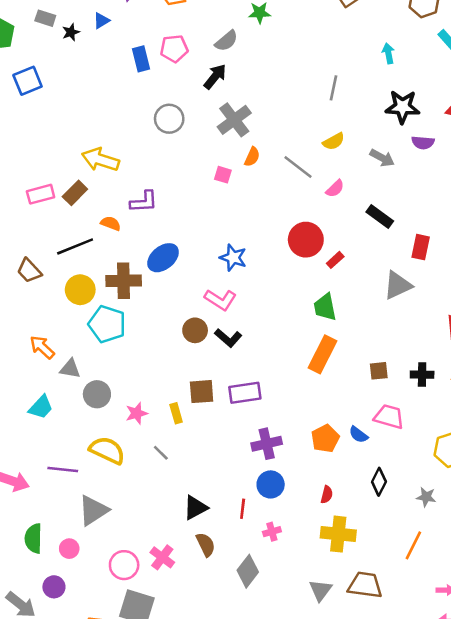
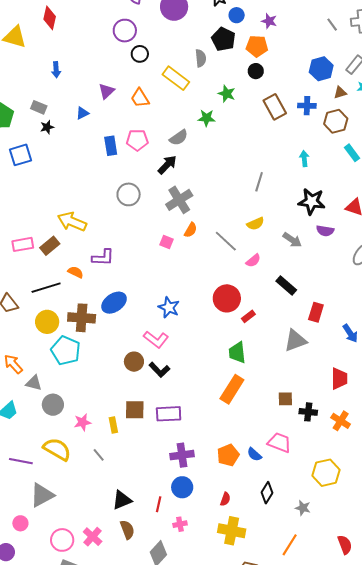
black star: (71, 32) -> (47, 127), moved
brown square: (379, 371) -> (285, 399), moved

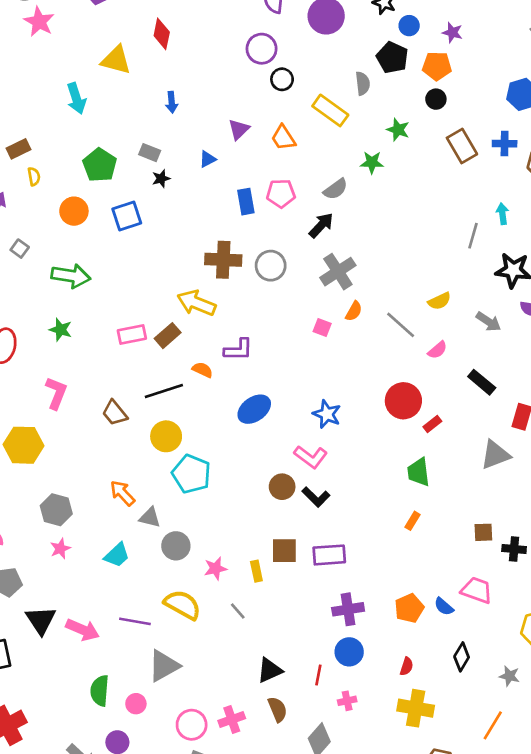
gray line: (259, 182) -> (473, 236), moved
brown cross: (82, 318) -> (223, 260), moved
orange rectangle: (232, 389) -> (412, 521), size x0.5
pink cross: (93, 537) -> (232, 719), turned 30

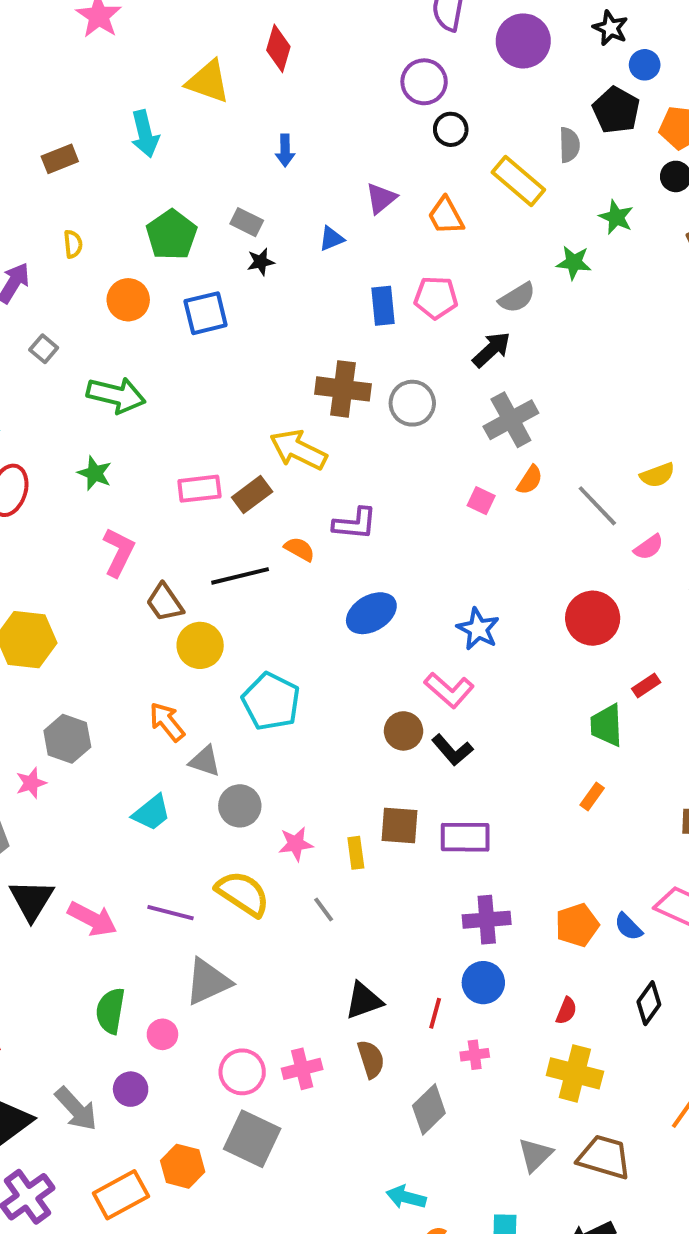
brown rectangle: (18, 149) -> (60, 159), moved
pink L-shape: (56, 393) -> (119, 552), moved
red rectangle: (432, 424) -> (646, 686), moved
yellow circle: (166, 436) -> (200, 645), moved
pink star: (60, 549) -> (31, 783), moved

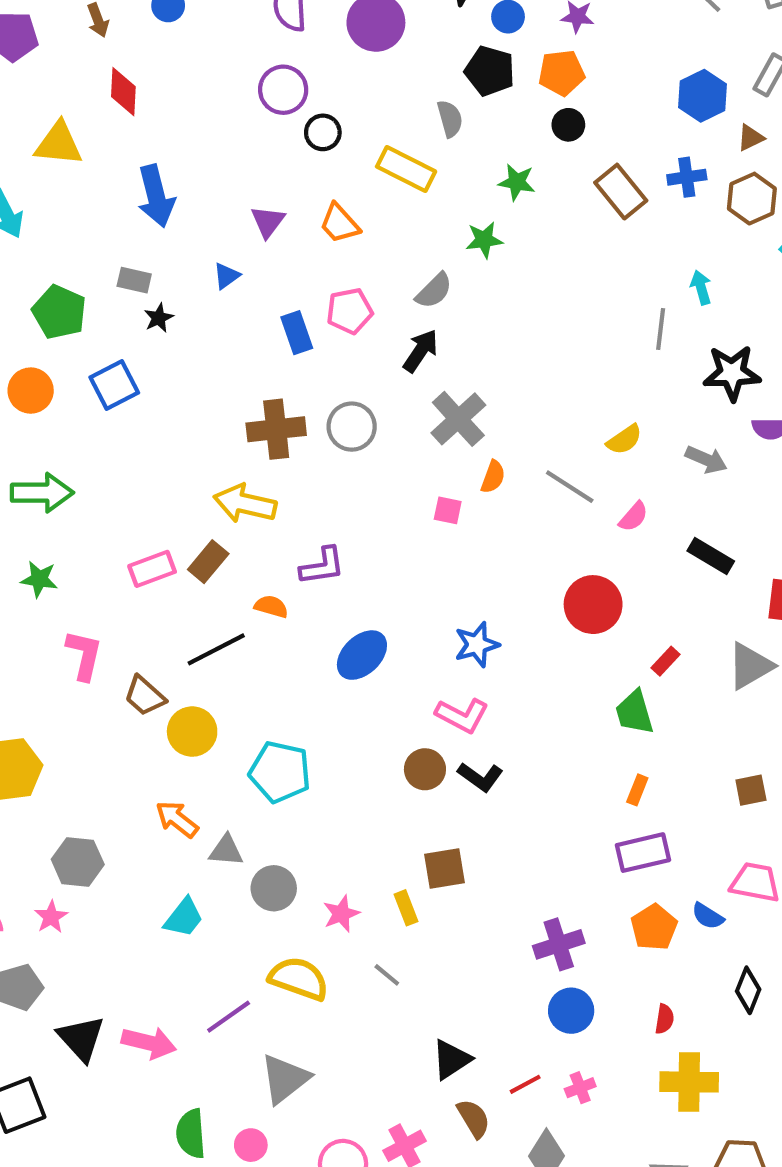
blue arrow: (285, 150) -> (156, 196), size x1.8
blue star: (478, 629) -> (477, 645), turned -30
purple rectangle: (465, 837) -> (643, 853), moved
purple line: (171, 913) -> (229, 1017), turned -36
red line: (435, 1013) -> (525, 1084), moved, turned 60

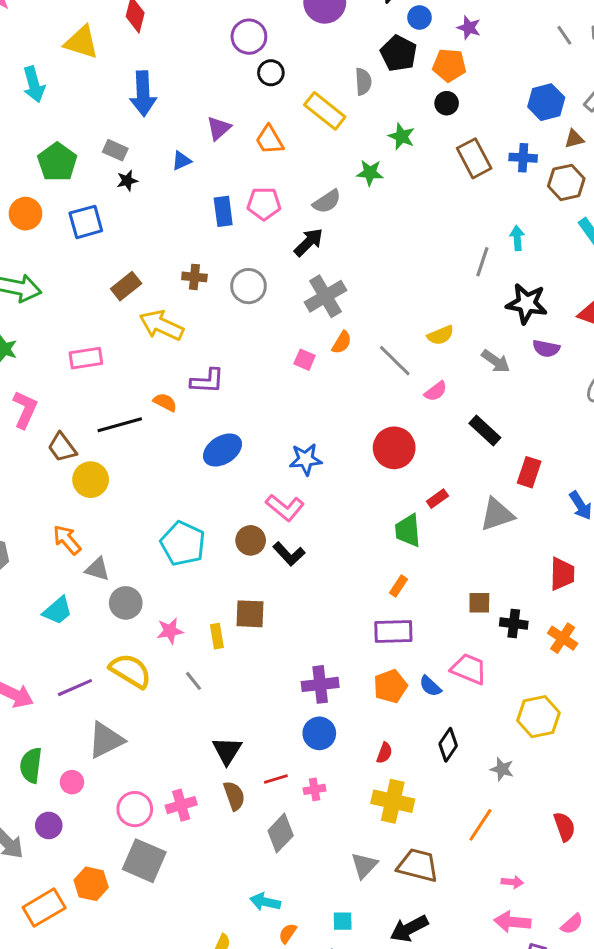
brown cross: (276, 429) -> (194, 277), size x0.6
brown rectangle: (208, 562) -> (126, 286), moved
cyan pentagon: (280, 772) -> (183, 544), moved
black triangle: (451, 1059) -> (227, 751), turned -36

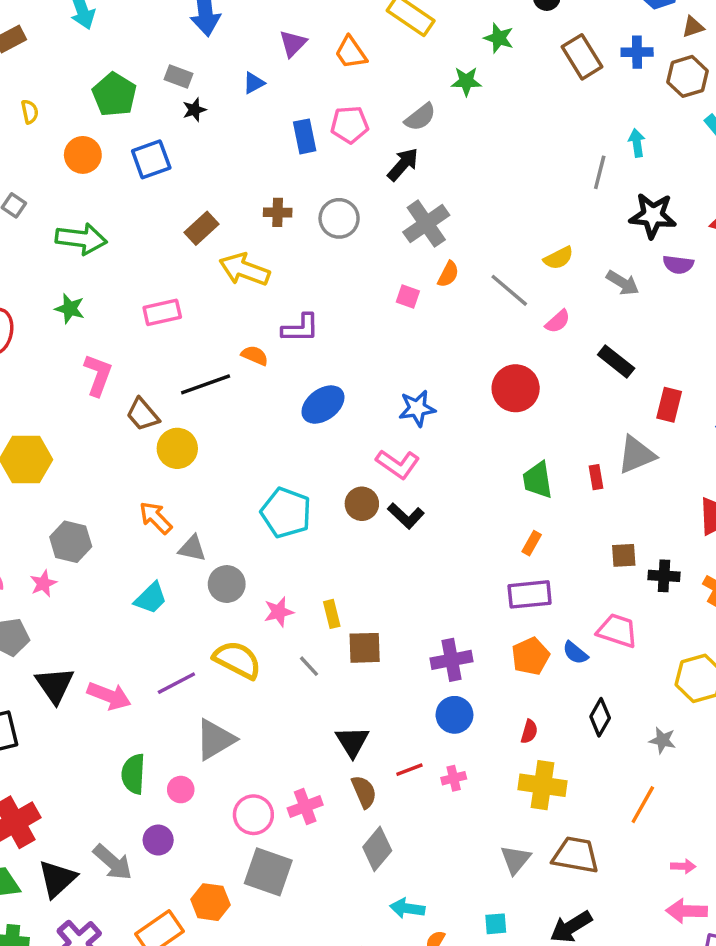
red rectangle: (437, 499) -> (596, 477), moved, turned -60
brown square: (250, 614) -> (365, 648), moved
gray diamond: (281, 833) -> (377, 849), moved

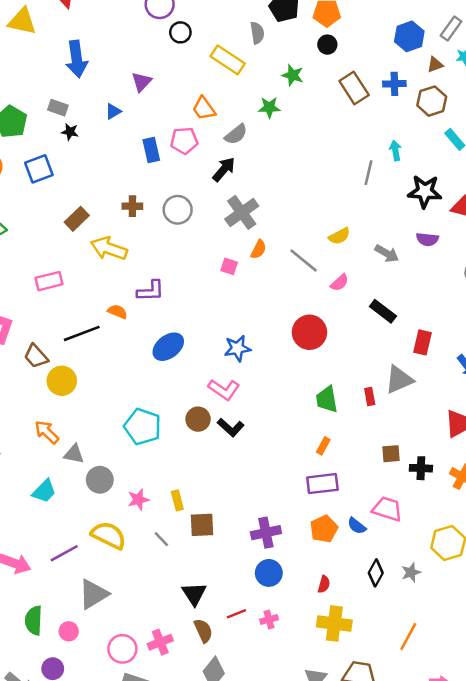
orange trapezoid: (351, 53) -> (204, 108), moved
black star: (194, 110) -> (70, 132), turned 30
black star: (653, 216) -> (425, 191), moved
gray star: (663, 740) -> (411, 572), moved, turned -30

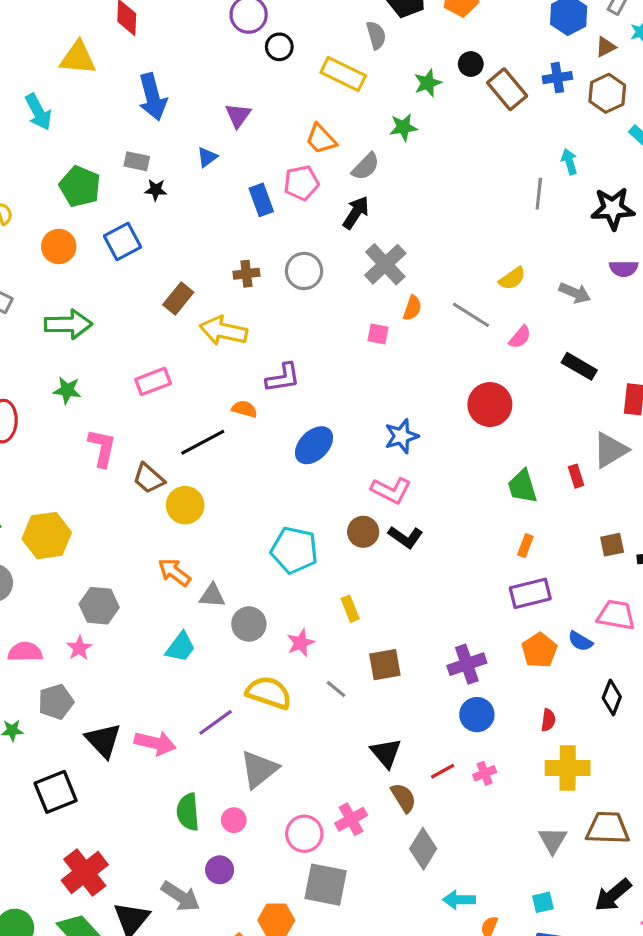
black circle: (327, 45) -> (471, 64), moved
green star: (293, 75) -> (428, 83), turned -30
yellow rectangle: (177, 500) -> (350, 609), moved

